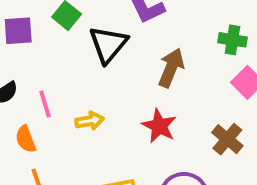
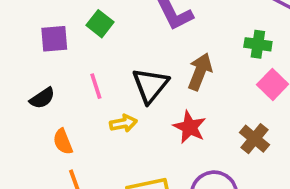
black triangle: (108, 44) -> (150, 85), moved
pink line: (45, 104) -> (96, 86), moved

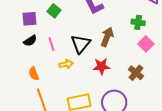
black semicircle: (42, 98) -> (30, 41), moved
red star: (190, 127) -> (101, 66), turned -30

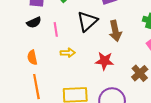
brown arrow: (107, 37) -> (115, 31), turned 138
black triangle: (81, 44) -> (87, 21), moved

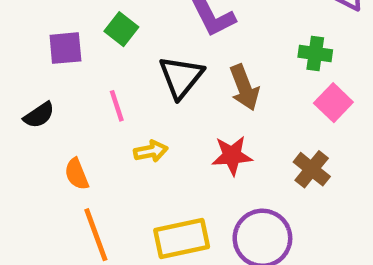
black semicircle: (34, 22) -> (39, 115), moved

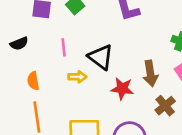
black triangle: (181, 77) -> (101, 57), moved, turned -44
brown arrow: (244, 87) -> (150, 73), moved

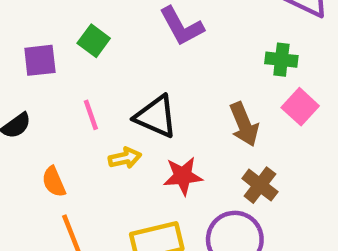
red star: (122, 89) -> (183, 176), moved
brown cross: (165, 106) -> (260, 185), moved

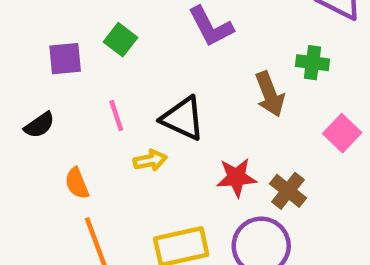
pink square: (300, 107) -> (342, 133), moved
brown arrow: (244, 124) -> (270, 94), moved
red star: (183, 176) -> (236, 177), moved

